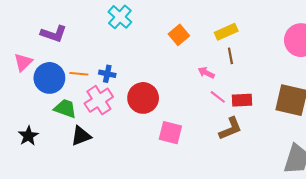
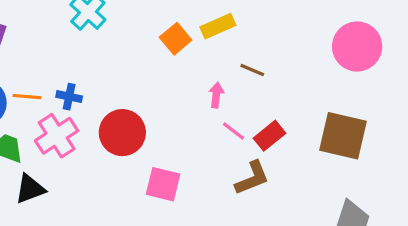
yellow rectangle: (226, 32) -> (218, 26), moved
brown line: (230, 56) -> (252, 70), turned -56
pink arrow: (206, 73) -> (216, 95), turned 70
red rectangle: (242, 100) -> (269, 136), turned -36

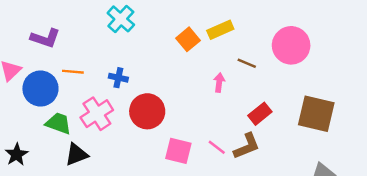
pink circle: (357, 46) -> (291, 45), moved
orange line: (27, 97) -> (73, 72), moved
blue cross: (69, 97) -> (118, 78), moved
pink line: (233, 131) -> (217, 147), moved

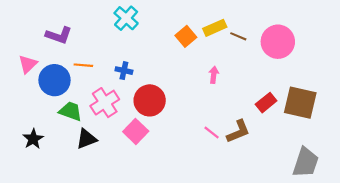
brown line: (247, 63) -> (238, 36), moved
red rectangle: (260, 114) -> (266, 103), moved
pink square: (178, 151) -> (136, 131), moved, turned 30

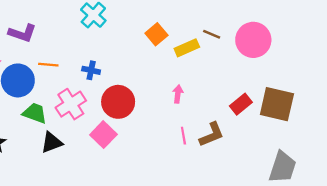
yellow rectangle: (215, 28) -> (187, 48), moved
pink arrow: (214, 75) -> (178, 94), moved
pink line: (212, 133) -> (183, 136), turned 42

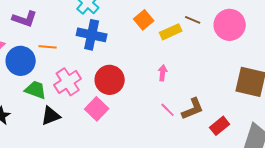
blue cross: (91, 70) -> (92, 35), moved, size x1.8
red rectangle: (241, 104) -> (220, 126), moved
pink line: (183, 136) -> (168, 110), turned -35

